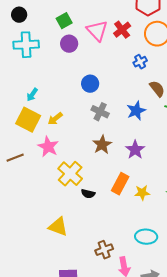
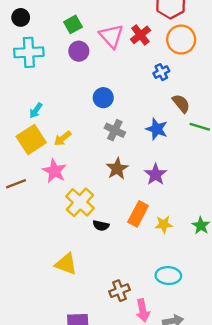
blue star: (136, 111) -> (157, 129), turned -30
yellow square: (28, 120) -> (31, 140), turned 30

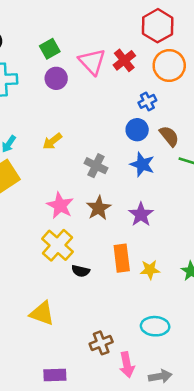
blue circle: (103, 98) -> (137, 130), moved
yellow arrow: (63, 138) -> (52, 141), moved
pink star: (54, 171) -> (60, 205), moved
orange rectangle: (138, 214) -> (122, 258), turned -35

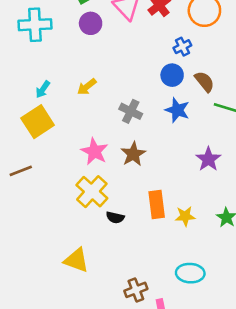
purple star: (141, 214) -> (208, 159), moved

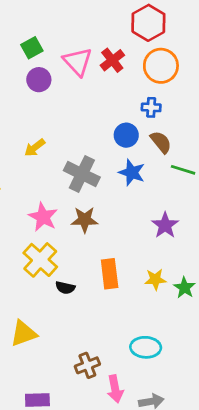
blue cross: (182, 47) -> (151, 107), moved, turned 30
gray cross: (131, 111) -> (82, 174), size x1.4
brown star: (133, 154) -> (85, 220), turned 30
yellow star: (185, 216) -> (155, 279), moved
yellow triangle: (76, 260) -> (24, 333), turned -40

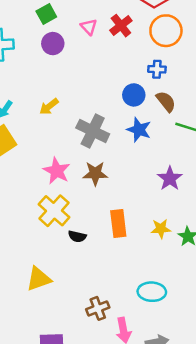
pink triangle: (78, 62) -> (89, 27), size x0.6

